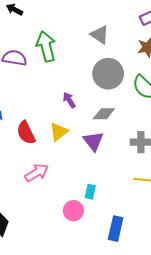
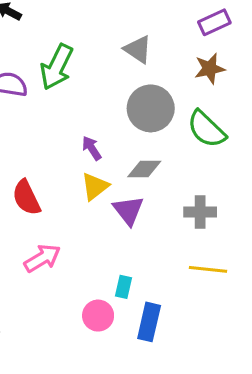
green arrow: (46, 46) -> (57, 67), turned -140
yellow triangle: (59, 132) -> (95, 186), moved
blue rectangle: (116, 229) -> (149, 322), moved

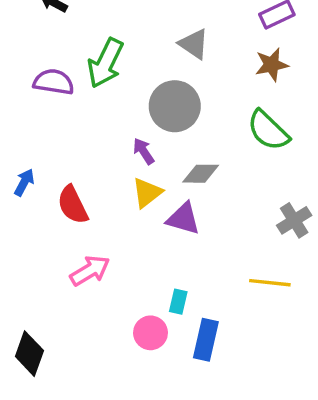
gray circle: (151, 108) -> (175, 106), moved
purple triangle: (128, 210) -> (183, 219), turned -36
gray cross: (200, 212) -> (294, 220), moved, turned -32

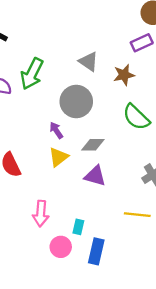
brown star: (272, 65) -> (124, 75), moved
purple triangle: (183, 219) -> (95, 176), moved
pink arrow: (90, 271) -> (41, 214), moved, turned 125

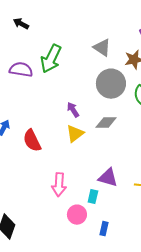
gray circle: (76, 102) -> (111, 84), moved
purple triangle: (95, 176) -> (108, 178), moved
blue rectangle: (96, 251) -> (104, 229), moved, size x0.6

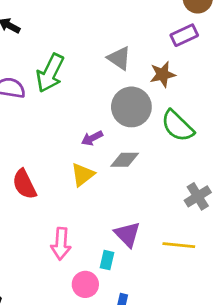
purple arrow: (73, 110) -> (92, 138), moved, turned -84
purple triangle: (108, 178) -> (127, 234), turned 30

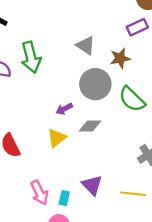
green arrow: (50, 73) -> (31, 57), turned -40
pink arrow: (61, 244) -> (39, 193), turned -30
cyan rectangle: (107, 260) -> (64, 198), moved

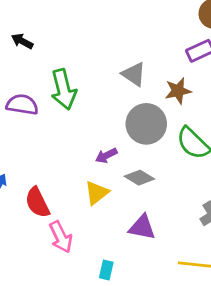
gray diamond: (90, 126) -> (139, 178), turned 30
purple triangle: (92, 185) -> (142, 227), moved, turned -35
pink arrow: (39, 193) -> (61, 237), moved

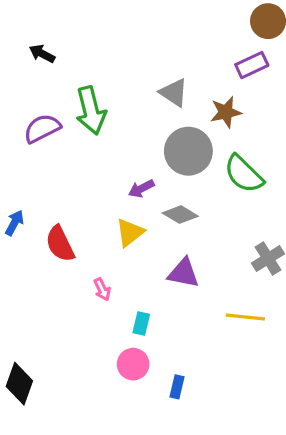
purple semicircle: (22, 105) -> (42, 128), turned -36
pink arrow: (61, 237) -> (102, 289), moved, size x0.6

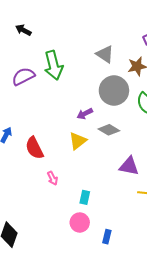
purple triangle: (184, 273) -> (129, 166), moved
pink arrow: (102, 289) -> (53, 178), moved

